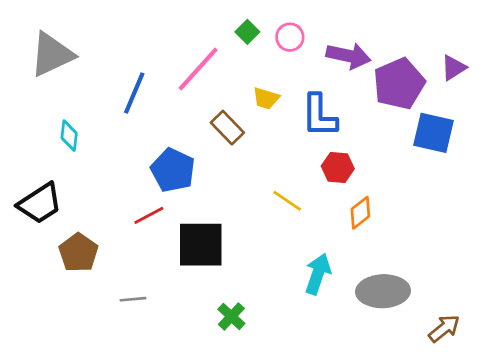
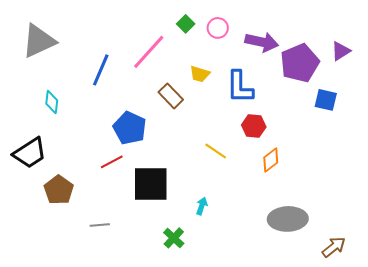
blue square: (434, 133) -> (326, 100), size x0.7
cyan arrow: (318, 274) -> (202, 206), moved, size x0.6

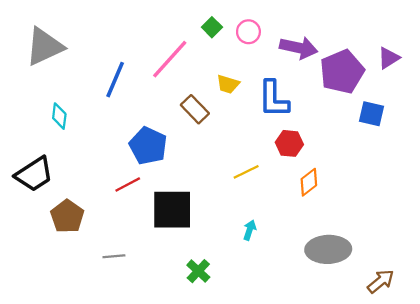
yellow line: (216, 151) -> (246, 172), turned -60
cyan arrow: (202, 206) -> (250, 230), moved

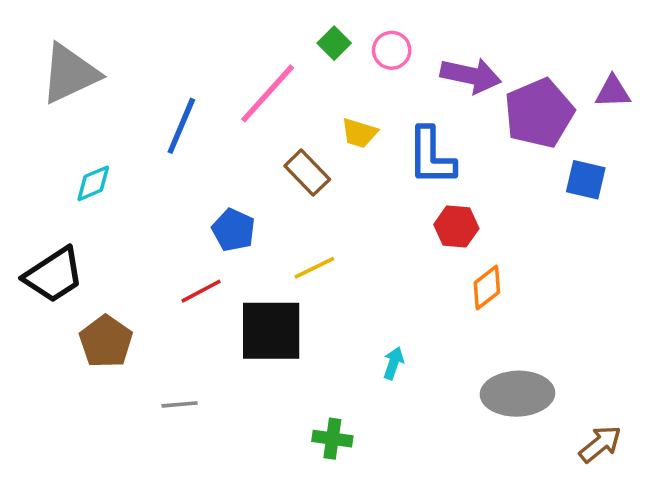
purple triangle: (389, 58) -> (613, 92), turned 30
cyan diamond: (59, 116) -> (93, 183), turned 60
blue pentagon: (148, 146) -> (233, 230), size x0.7
yellow line: (246, 172) -> (314, 268), moved
green cross: (198, 271) -> (332, 439), moved, turned -35

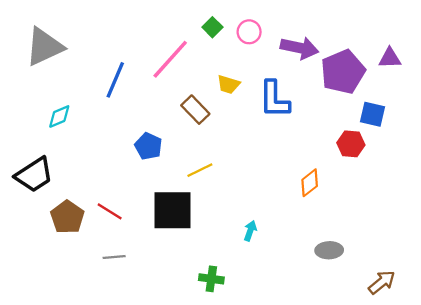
red hexagon: (456, 226) -> (351, 144), moved
red line: (201, 291) -> (110, 211), moved, turned 60
gray ellipse: (517, 394) -> (329, 250), size x0.6

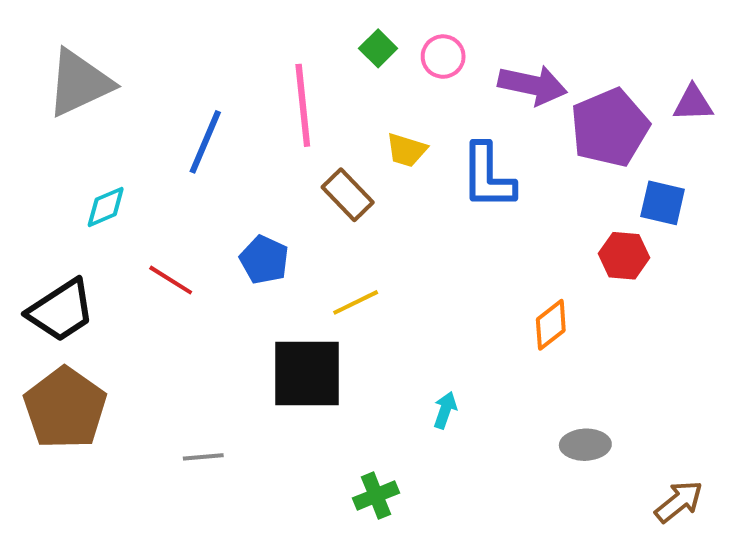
pink line: (170, 59) -> (303, 105), turned -48
red line: (110, 211) -> (171, 280), moved
brown pentagon: (67, 217) -> (65, 408), moved, size x1.4
green cross: (211, 279) -> (376, 496), turned -30

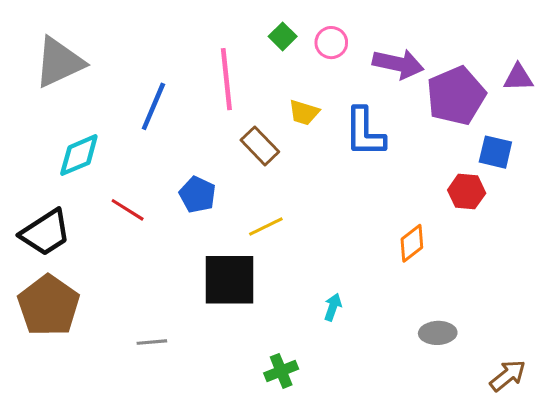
cyan diamond: (106, 207) -> (79, 155), size x1.4

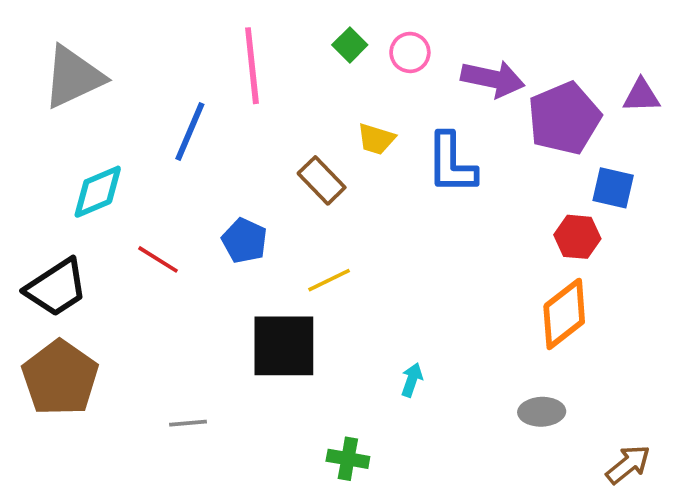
pink line: (226, 79) -> (252, 66), moved
orange diamond: (412, 243) -> (564, 314), moved, size x1.5
green cross: (281, 371) -> (348, 459), turned 32

